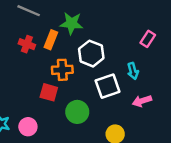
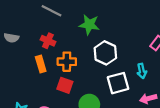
orange rectangle: (51, 40) -> (41, 64), moved, turned -42
orange cross: (62, 70) -> (67, 62), moved

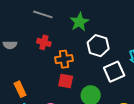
green star: (89, 25) -> (79, 22), turned -30
orange rectangle: (41, 64) -> (20, 89), moved

